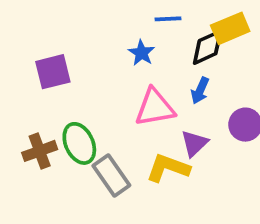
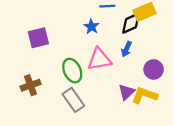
green ellipse: (79, 143) -> (72, 71), moved
purple triangle: (194, 143) -> (126, 92), moved
yellow L-shape: (168, 168) -> (145, 95), moved

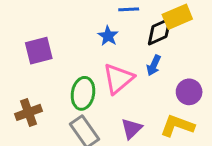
pink triangle: (99, 59) -> (118, 79), turned -30
green ellipse: (72, 71) -> (83, 93), turned 35
purple triangle: (126, 92) -> (132, 129), moved

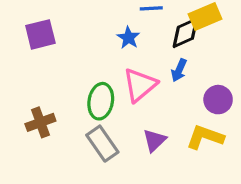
purple square: (39, 51) -> (40, 34), moved

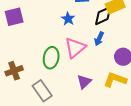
gray rectangle: (102, 144) -> (42, 91), moved

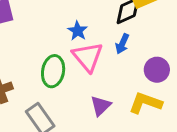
blue star: (68, 19) -> (78, 31), moved
pink triangle: (75, 48) -> (88, 57), turned -30

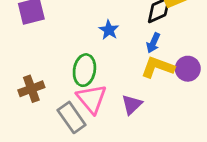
pink triangle: (88, 57) -> (92, 99), moved
yellow L-shape: (145, 103) -> (158, 67), moved

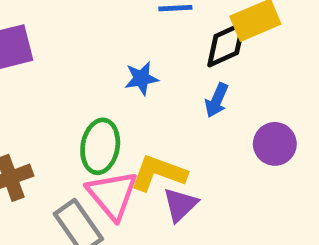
blue star: (109, 30) -> (141, 78), turned 30
yellow L-shape: (158, 67) -> (158, 173), moved

